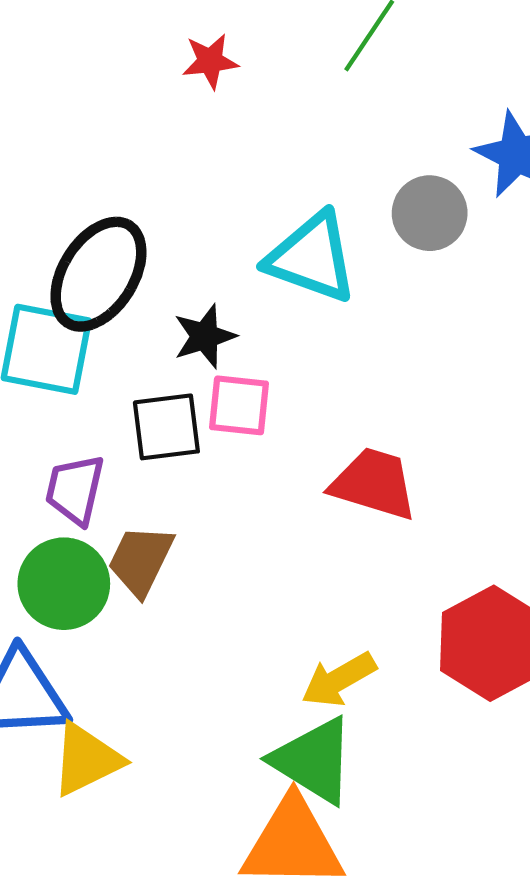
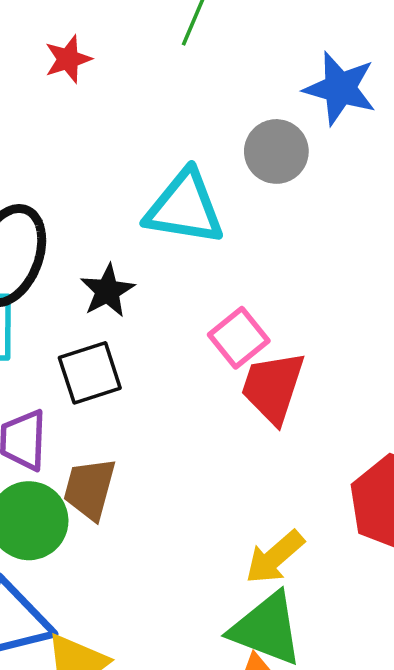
pink square: (239, 405) -> (239, 338), moved, turned -34
red trapezoid: (374, 484) -> (273, 387), turned -78

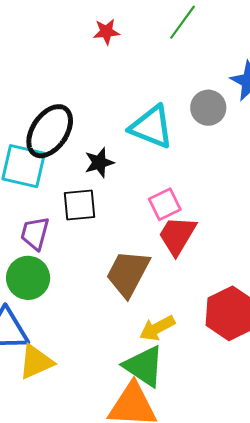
brown trapezoid: (90, 489) -> (128, 273), moved, size x1.4

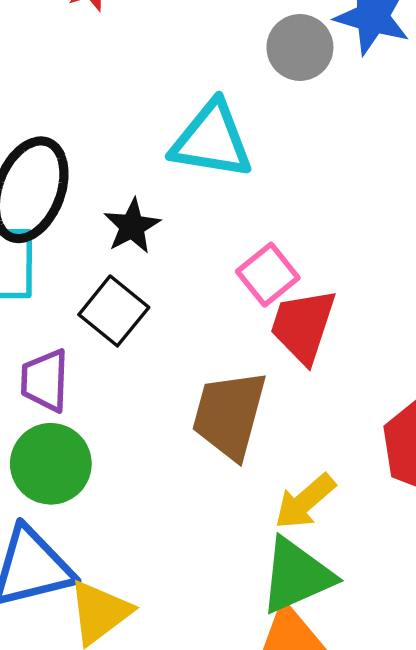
gray circle: (208, 108) -> (300, 47), moved
black square: (79, 205) -> (114, 311), turned -33
green triangle: (144, 366) -> (297, 576), turned -45

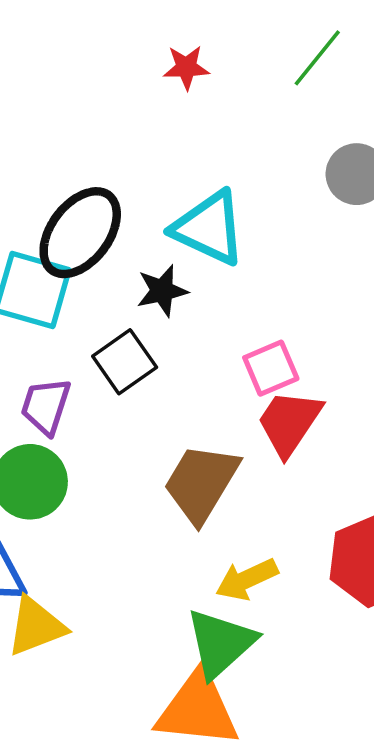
cyan triangle: (212, 140) -> (209, 228), moved
green triangle: (297, 576) -> (221, 643), turned -34

